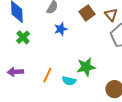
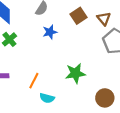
cyan semicircle: (69, 81) -> (47, 98), moved

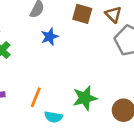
brown square: (78, 16) -> (82, 14), turned -35
green star: (75, 73) -> (85, 98), moved

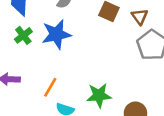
blue star: (50, 37) -> (56, 34), moved, size x1.6

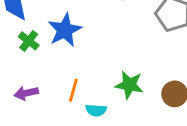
green star: (99, 95) -> (129, 85), turned 30

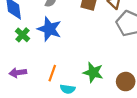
blue star: (65, 30) -> (49, 29), turned -30

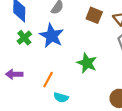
green star: (93, 72) -> (87, 63), moved

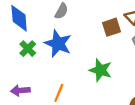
brown square: (94, 15) -> (111, 27), moved, turned -35

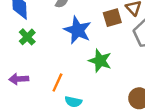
blue star: (58, 44) -> (78, 30), moved

